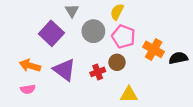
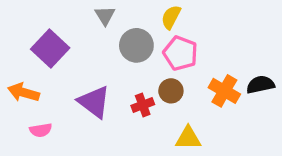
purple square: (51, 33) -> (50, 49), moved
orange cross: (154, 49) -> (224, 91), moved
orange arrow: (30, 66) -> (23, 92), moved

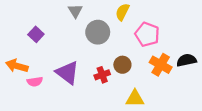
purple square: (50, 49) -> (36, 34), size x0.6
pink pentagon: (180, 53) -> (147, 34), moved
pink semicircle: (41, 130) -> (35, 82), moved

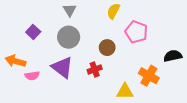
gray circle: (98, 32) -> (69, 37), moved
brown circle: (122, 65) -> (107, 48), moved
orange cross: (161, 65) -> (149, 76), moved

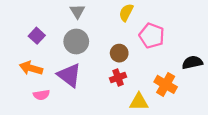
orange arrow: (15, 61) -> (31, 68), moved
red cross: (95, 69) -> (118, 77), moved
pink semicircle: (32, 76) -> (41, 95), moved

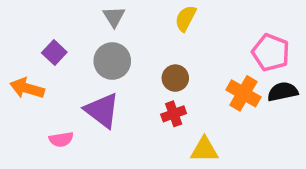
pink pentagon: (152, 36) -> (271, 52), moved
orange arrow: (31, 68) -> (27, 88), moved
orange cross: (166, 84) -> (243, 93), moved

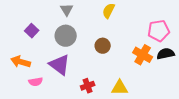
pink pentagon: (271, 52) -> (159, 31), turned -30
orange arrow: (27, 88) -> (21, 62), moved
red cross: (174, 114) -> (88, 86), moved

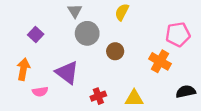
gray circle: (66, 36) -> (87, 33), moved
black semicircle: (166, 54) -> (186, 92), moved
orange arrow: (21, 62) -> (23, 69), turned 84

